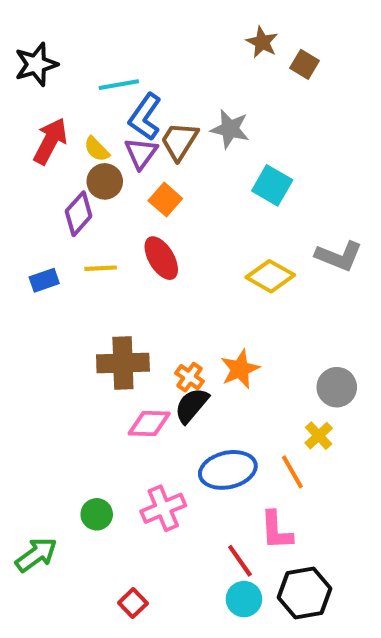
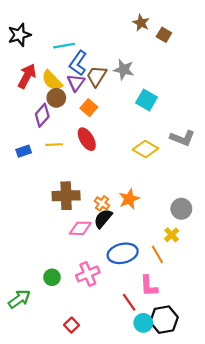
yellow semicircle: (97, 149) -> (52, 80), size x1.5
cyan circle: (244, 599) -> (143, 323), moved

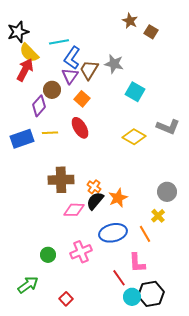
yellow semicircle: (52, 80) -> (29, 53), moved
blue rectangle: (24, 151) -> (22, 139), size x1.6
orange star: (129, 199) -> (118, 198), moved
green arrow: (19, 299) -> (28, 285), moved

